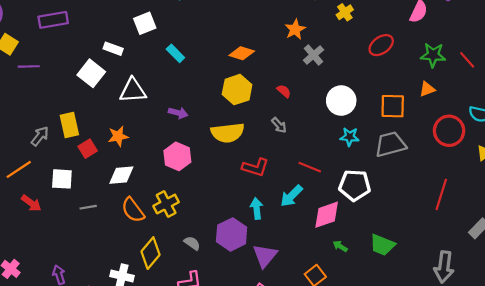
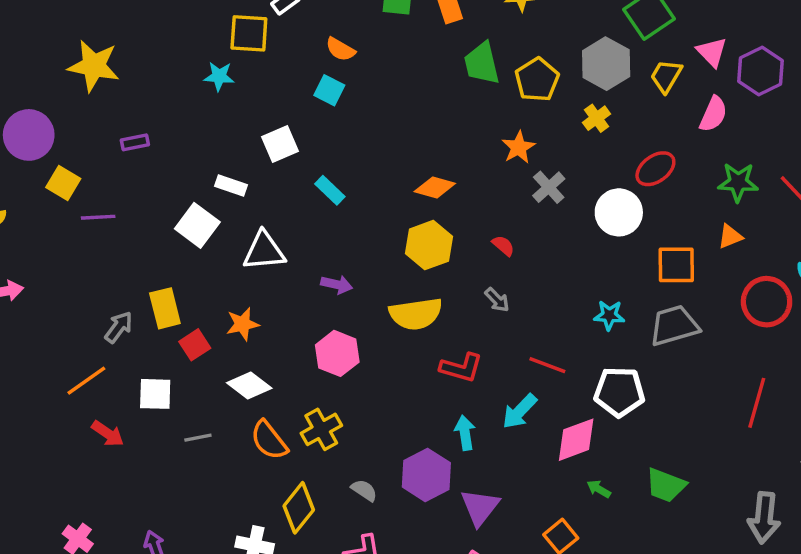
purple rectangle: (53, 20) -> (135, 142), size x0.6
white circle: (341, 101) -> (619, 212), moved
white diamond: (121, 175) -> (249, 385), turned 44

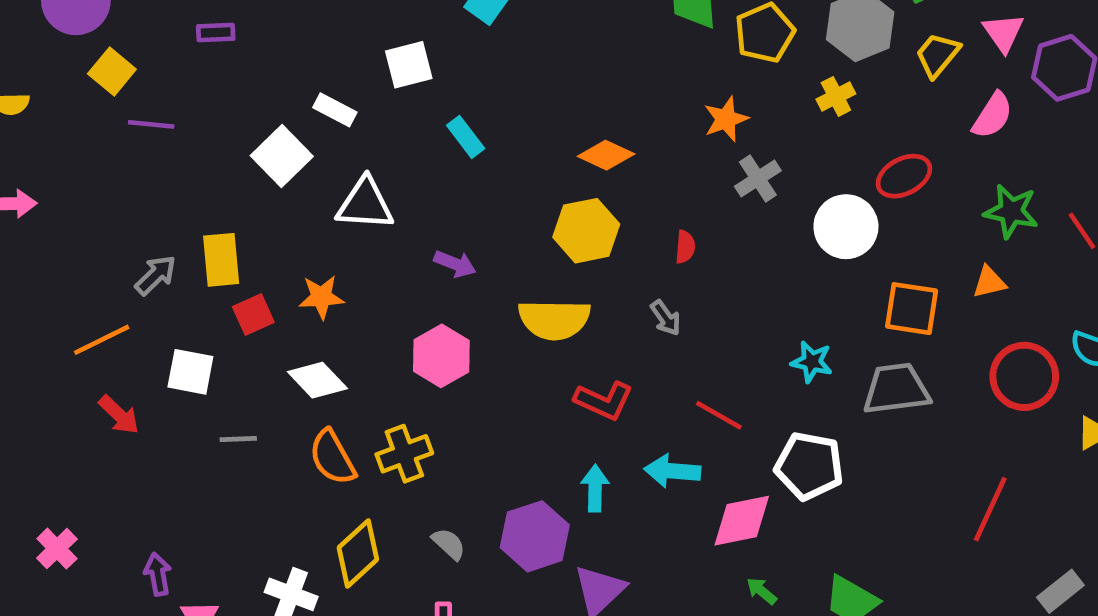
red semicircle: (503, 246) -> (685, 247), turned 45
cyan arrow: (520, 411) -> (672, 471), turned 42

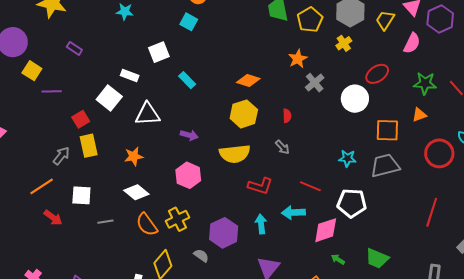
purple rectangle: (216, 32) -> (74, 48), turned 42
red square: (253, 315) -> (81, 119), moved
purple hexagon: (535, 536) -> (224, 233), moved

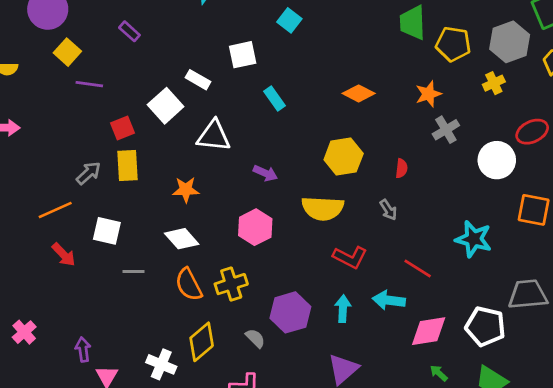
yellow pentagon: (310, 20) -> (453, 44), turned 30
orange diamond: (248, 81) -> (359, 93), moved
cyan star: (347, 158) -> (474, 239), size x1.5
gray trapezoid: (385, 166) -> (528, 294), moved
white pentagon: (352, 203) -> (485, 326), moved

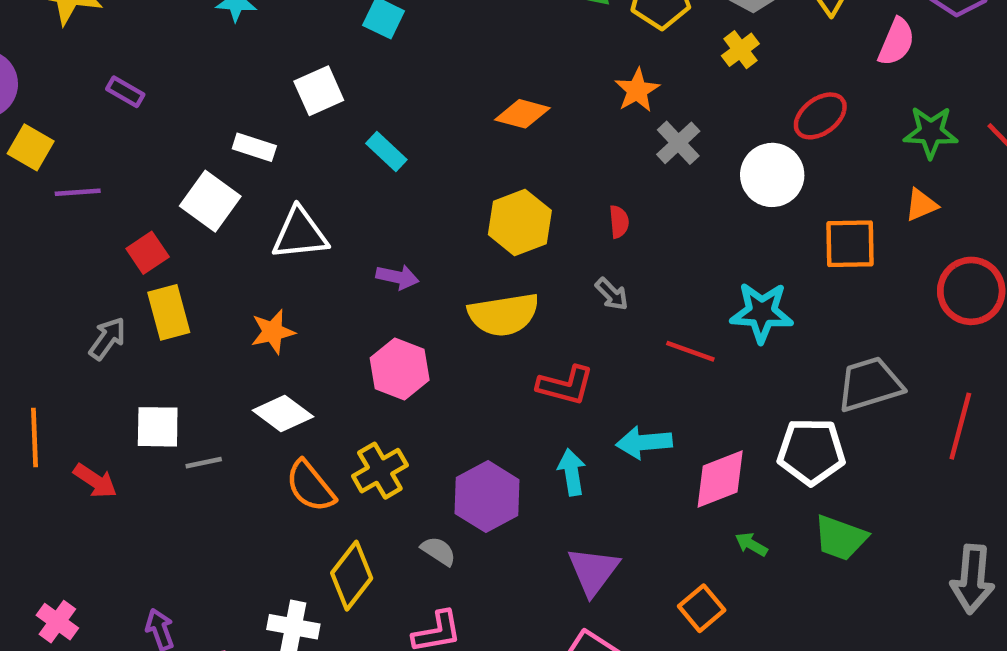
orange line: (55, 210) -> (34, 438), moved, turned -56
red line: (418, 268) -> (690, 351), moved
gray line: (134, 272) -> (204, 463), moved

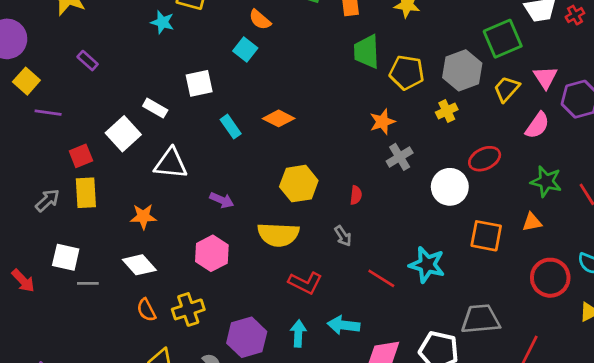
orange diamond: (522, 114) -> (279, 118), moved
orange semicircle: (310, 486) -> (146, 310), size x0.7

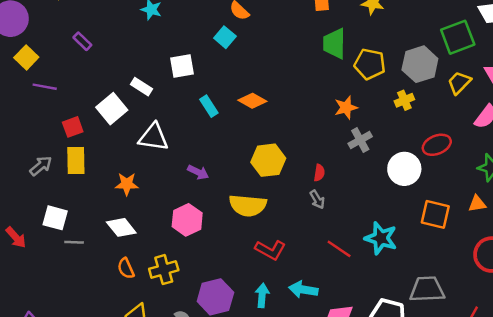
gray arrow: (343, 236) -> (317, 199), moved

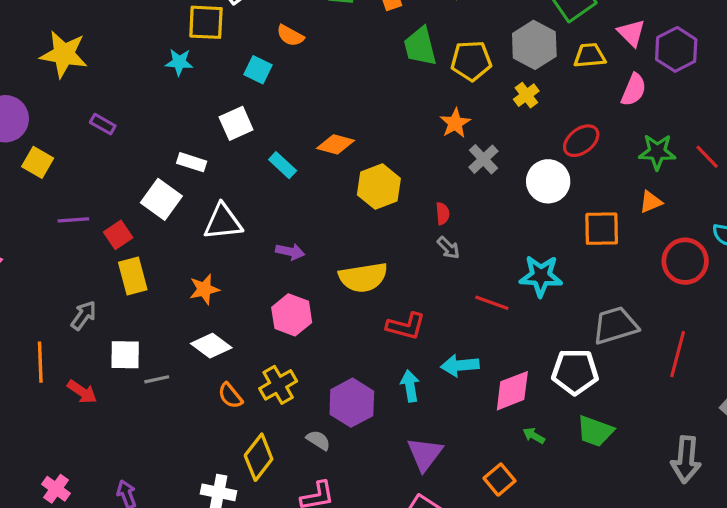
cyan square: (225, 37) -> (258, 70), moved
yellow trapezoid: (459, 83) -> (590, 55), turned 55
purple line: (45, 87) -> (73, 220), moved
yellow hexagon: (268, 160) -> (379, 187), moved
gray arrow: (41, 166) -> (84, 315), moved

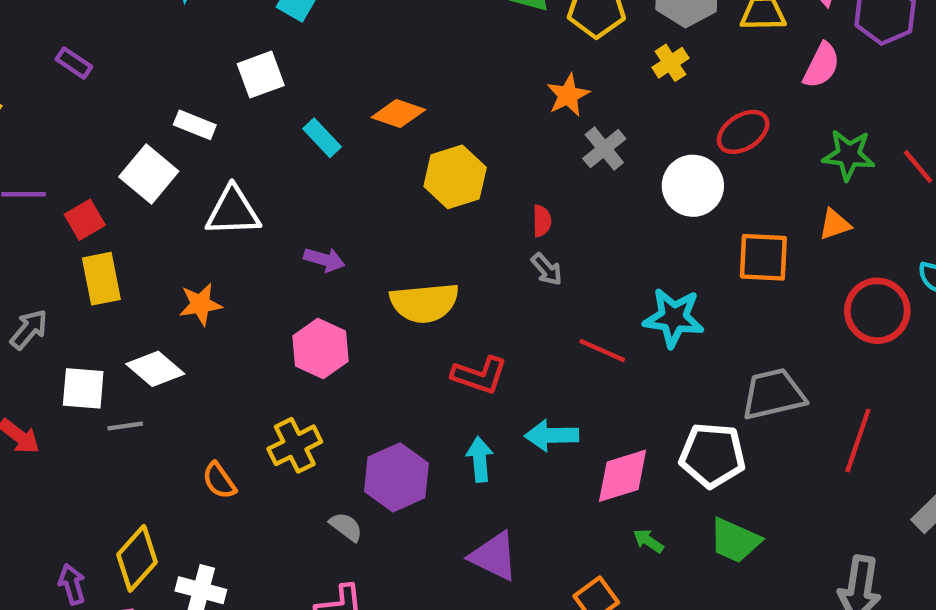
white diamond: (211, 346) -> (155, 369), moved
orange semicircle: (230, 396) -> (219, 481), moved
purple triangle: (425, 454) -> (494, 556), turned -45
yellow diamond: (259, 457) -> (137, 558), moved

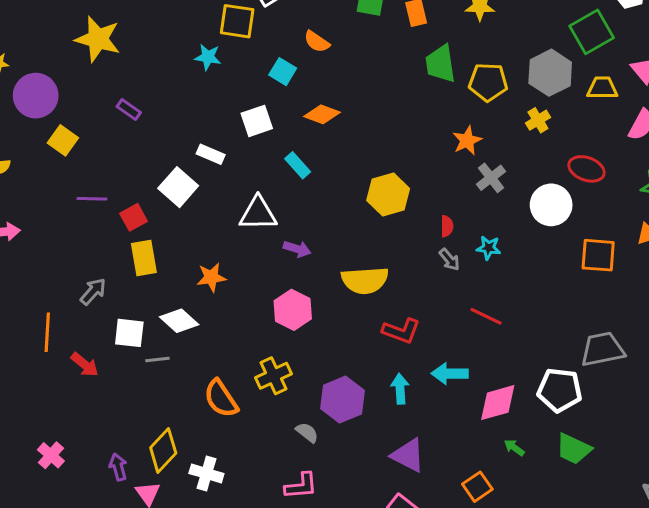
orange diamond: (398, 113) -> (322, 114), moved
red ellipse: (743, 132) -> (586, 169), turned 52
white triangle: (233, 211) -> (258, 214), moved
cyan star: (674, 318) -> (489, 248), moved, size x0.6
orange semicircle: (219, 481) -> (221, 399), size x1.5

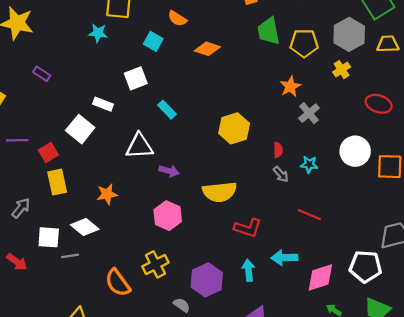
orange diamond: (322, 114) -> (207, 49), moved
white circle: (551, 205) -> (355, 151), moved

